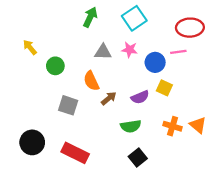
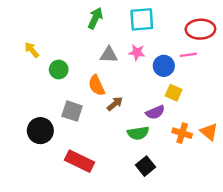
cyan square: (134, 18) -> (142, 19), turned 30
purple semicircle: (140, 97) -> (155, 112), moved
black circle: (32, 142) -> (40, 131), moved

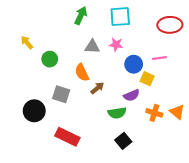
pink line: (188, 55) -> (160, 58), moved
blue circle: (164, 66) -> (134, 64), moved

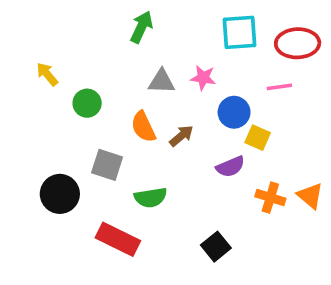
cyan square: (120, 17) -> (239, 32), moved
pink line: (160, 58) -> (279, 87), moved
brown arrow: (97, 88) -> (181, 136), moved
green semicircle: (117, 113) -> (151, 198), moved

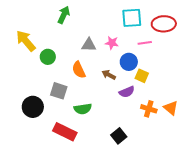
green arrow: (141, 27) -> (64, 15), moved
yellow arrow: (47, 74) -> (26, 41), size x1.6
pink line: (279, 87) -> (145, 43), moved
brown arrow: (181, 136) -> (109, 75), moved, turned -112

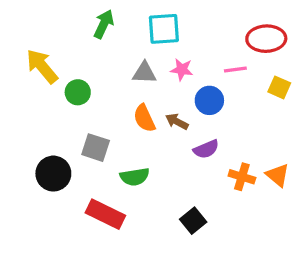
cyan square: (132, 18) -> (164, 29), moved
orange semicircle: (79, 70) -> (144, 118), moved
yellow square: (142, 76) -> (279, 87), moved

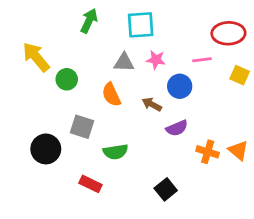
orange semicircle: (144, 118) -> (111, 95), moved
red rectangle: (105, 214) -> (90, 184), size x0.7

